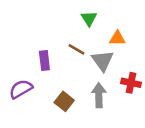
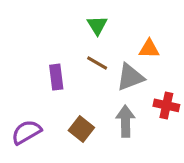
green triangle: (89, 18) -> (97, 25), moved
gray triangle: (103, 61) -> (130, 77), turned 45
purple semicircle: (21, 89) -> (26, 132), moved

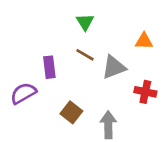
orange triangle: (149, 49) -> (144, 41), moved
gray arrow: (125, 121) -> (108, 125), moved
purple semicircle: (26, 132) -> (23, 93), moved

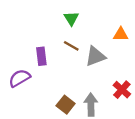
red cross: (145, 92) -> (122, 90), moved, turned 30
brown square: (71, 112) -> (66, 105), moved

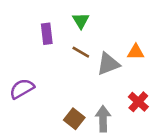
orange triangle: (121, 34) -> (136, 52), moved
purple rectangle: (41, 56) -> (47, 34), moved

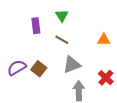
gray triangle: (108, 64) -> (72, 65), moved
brown square: (74, 119) -> (39, 69), moved

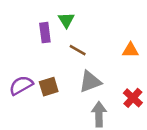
green triangle: (62, 16) -> (66, 20), moved
brown square: (39, 69) -> (49, 87), turned 35

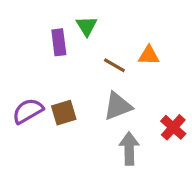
brown line: (78, 50) -> (114, 65), moved
orange triangle: (130, 50) -> (149, 55), moved

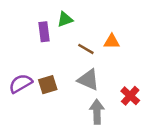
green triangle: (87, 26) -> (65, 19), turned 42
gray triangle: (118, 106) -> (88, 80), turned 45

